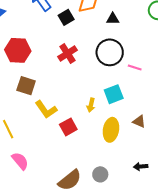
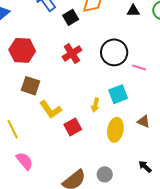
black triangle: (113, 19) -> (133, 11), moved
black arrow: (141, 167) -> (145, 167), turned 48

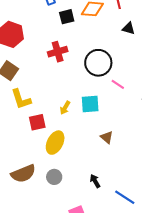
yellow ellipse: (115, 130) -> (55, 143), moved

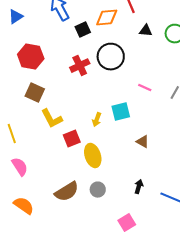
black circle: (98, 63) -> (111, 57), moved
yellow ellipse: (55, 143) -> (93, 156), turned -35
black arrow: (95, 181) -> (139, 187), turned 56

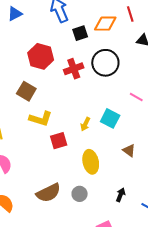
red hexagon: (31, 57) -> (41, 56), moved
cyan square: (121, 112) -> (110, 118), turned 36
yellow L-shape: (52, 119) -> (41, 119), turned -50
yellow ellipse: (93, 156) -> (91, 162), moved

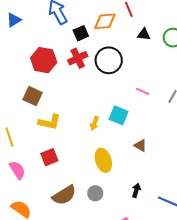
red cross: (74, 69) -> (78, 58), moved
red square: (59, 141) -> (49, 157), moved

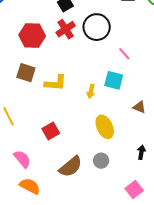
pink line: (143, 91) -> (124, 54), moved, turned 32
yellow L-shape: (49, 122) -> (56, 83), moved
pink semicircle: (17, 170) -> (22, 159), moved

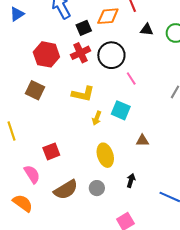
pink line: (124, 54) -> (131, 78), moved
yellow L-shape: (56, 83) -> (83, 94), moved
brown triangle: (139, 107) -> (142, 141), turned -32
black arrow: (141, 152) -> (131, 180), moved
pink semicircle: (22, 159) -> (32, 174), moved

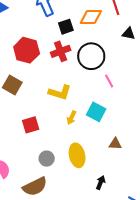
red square: (51, 151) -> (31, 125), moved
gray circle: (97, 188) -> (47, 159), moved

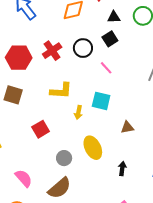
black square: (66, 27) -> (110, 39), moved
black circle: (91, 56) -> (83, 48), size x0.7

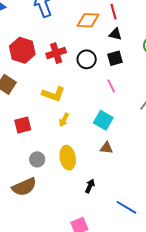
black triangle: (114, 17) -> (115, 34), moved
pink line: (106, 68) -> (111, 86), moved
cyan square: (101, 101) -> (103, 120), moved

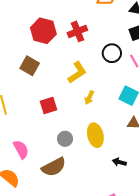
black circle: (87, 59) -> (112, 53), moved
yellow L-shape: (53, 94) -> (77, 73), turned -50
black arrow: (90, 186) -> (119, 162), turned -96

